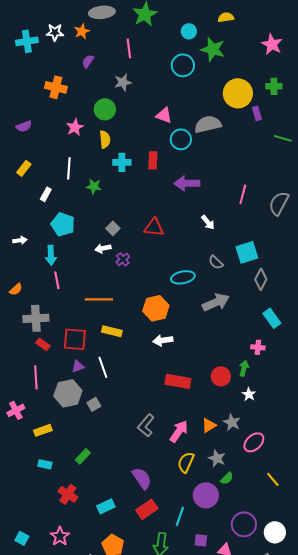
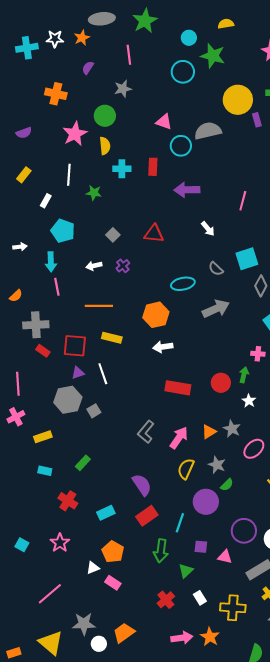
pink star: (75, 127) -> (75, 134), size x1.4
white arrow: (103, 248) -> (94, 266), moved
pink line: (36, 377) -> (18, 384), moved

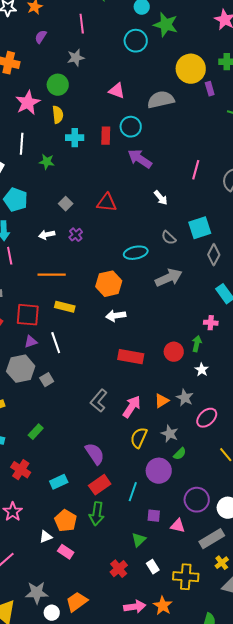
cyan circle: (181, 146) -> (131, 127), moved
purple arrow: (187, 190) -> (140, 159), turned 35
green arrow: (161, 551) -> (97, 514), moved

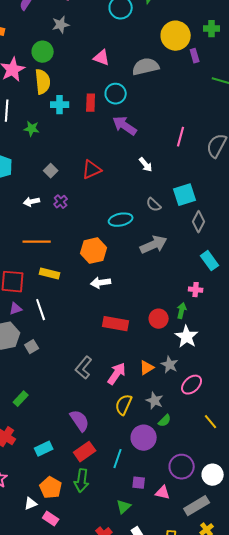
yellow semicircle: (58, 115) -> (43, 82), size x1.4
red triangle: (107, 203) -> (92, 170), turned -30
white star: (202, 370) -> (187, 337), size x1.6

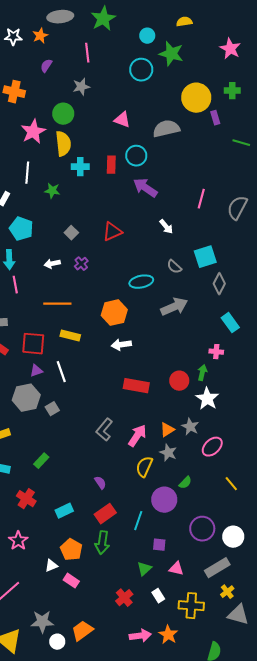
gray star: (155, 401) -> (168, 453), moved
purple semicircle: (80, 421) -> (100, 483), size x0.6
pink triangle: (163, 493) -> (176, 569), moved

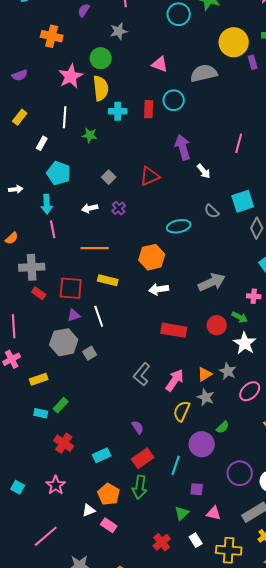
purple arrow: (145, 188) -> (183, 147), moved, turned 40
gray arrow: (174, 307) -> (212, 282), moved
green arrow: (202, 373) -> (240, 317), turned 105
green rectangle: (41, 461) -> (61, 405), moved

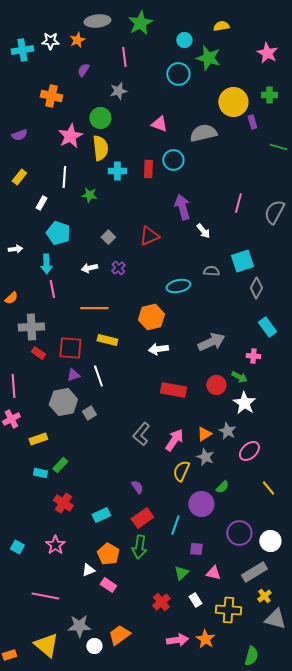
gray semicircle: (212, 211) -> (211, 271), turned 140
pink line: (46, 536) -> (45, 596), turned 52

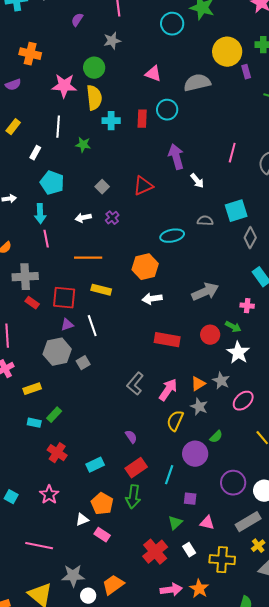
orange cross: (51, 96) -> (30, 54), moved
pink star: (70, 136) -> (64, 86), turned 30
red cross: (161, 602) -> (155, 552), size x1.4

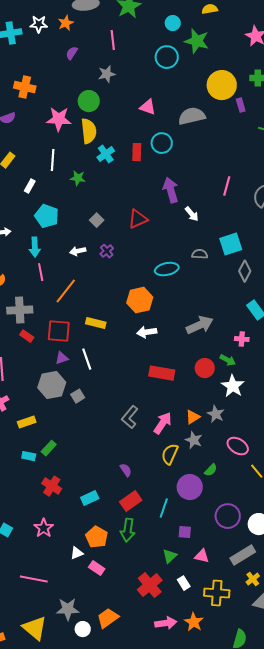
cyan cross: (111, 121) -> (106, 154), turned -36
orange line: (88, 258) -> (66, 291), moved, turned -52
pink ellipse: (243, 401) -> (238, 446), moved, turned 75

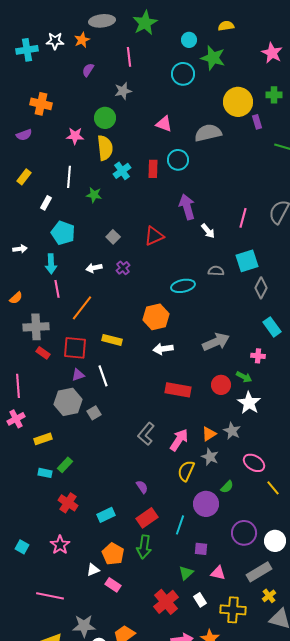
pink star: (59, 119) -> (75, 136), size x0.7
pink line: (227, 186) -> (243, 218), moved

